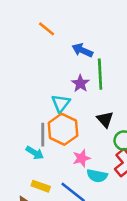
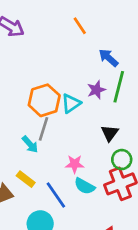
orange hexagon: (63, 129) -> (44, 100), moved

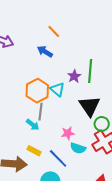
blue arrow: (109, 58) -> (45, 52), moved
cyan triangle: (71, 103) -> (57, 89), turned -35
black triangle: (110, 133) -> (89, 106), size x1.6

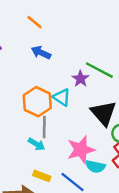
orange line: (54, 31) -> (35, 22), moved
green line: (90, 71) -> (99, 70), turned -60
pink star: (68, 133) -> (81, 150), size x1.6

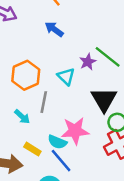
orange hexagon: (37, 102) -> (26, 75), moved
cyan arrow: (36, 144) -> (22, 117), moved
cyan semicircle: (95, 167) -> (57, 142), moved

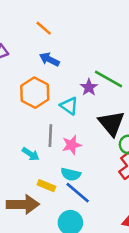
orange hexagon: (26, 75) -> (35, 93), moved
pink star: (75, 131) -> (72, 145), moved, size x0.7

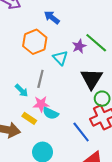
pink star: (72, 145) -> (41, 104), moved
blue line: (78, 193) -> (81, 132), moved

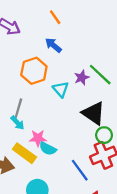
gray line: (40, 79) -> (18, 108), moved
black triangle: (92, 79) -> (94, 113), turned -30
yellow rectangle: (29, 118) -> (24, 153), size x1.5

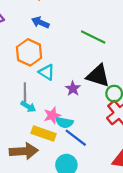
purple star: (82, 78) -> (73, 89), moved
cyan triangle: (61, 89) -> (47, 72), moved
blue line: (80, 170) -> (76, 138), moved

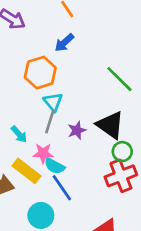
blue arrow: (40, 22) -> (64, 43), turned -84
gray line: (25, 92) -> (50, 122), moved

